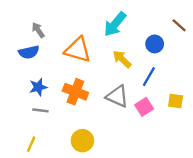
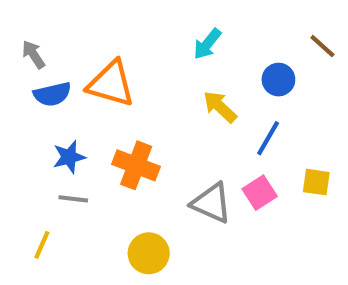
cyan arrow: (115, 24) -> (207, 44), size x0.7
gray arrow: (38, 30) -> (33, 54), moved
orange triangle: (78, 50) -> (111, 84), moved
gray triangle: (117, 96) -> (211, 203), moved
yellow line: (31, 144) -> (42, 245), moved

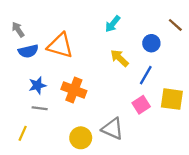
yellow square: (316, 182) -> (172, 99), size x1.5
gray triangle: (211, 203) -> (113, 129), moved

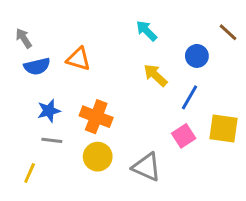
cyan arrow: (113, 24) -> (147, 31), turned 96
orange triangle: (60, 45) -> (78, 59), size x0.7
yellow circle: (81, 138) -> (98, 157), moved

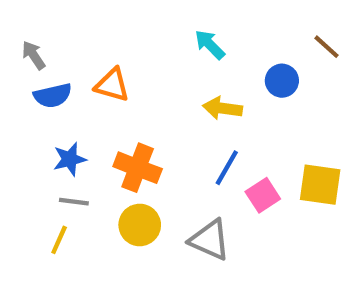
yellow arrow: (155, 75) -> (222, 108), turned -35
blue line: (189, 97) -> (227, 168), moved
yellow line: (30, 173) -> (59, 240), moved

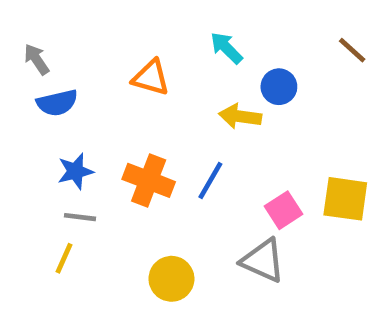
blue circle: (282, 81) -> (279, 87), moved
orange triangle: (112, 85) -> (151, 78), moved
blue line: (227, 168) -> (210, 180), moved
yellow circle: (140, 225) -> (171, 279), moved
gray triangle: (210, 240) -> (263, 261), moved

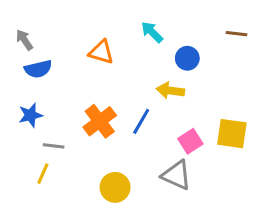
brown line: (352, 50) -> (236, 34), turned -35
yellow arrow: (240, 116) -> (170, 91), moved
blue star: (75, 171) -> (30, 115), moved
orange cross: (149, 180) -> (100, 121), turned 32

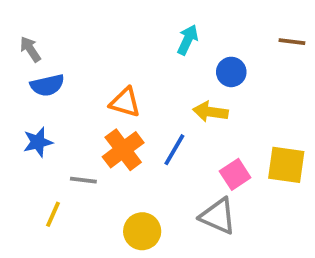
cyan arrow: (152, 32) -> (188, 40), turned 70
orange triangle: (101, 52) -> (125, 102), moved
gray line: (54, 146) -> (83, 180), moved

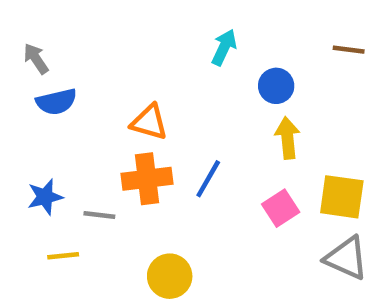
yellow arrow: (210, 112) -> (287, 138), moved, turned 76
blue star: (38, 142) -> (45, 197), moved
orange cross: (123, 150) -> (147, 179), turned 30
yellow line: (53, 214) -> (63, 256), turned 60
gray triangle: (218, 216) -> (346, 258), moved

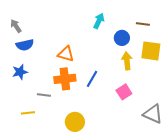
brown line: (349, 50) -> (143, 24), moved
blue star: (45, 197) -> (20, 72), moved
yellow square: (342, 197) -> (151, 51), moved

